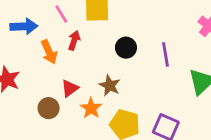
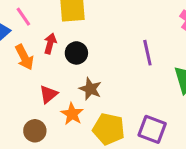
pink line: (61, 14) -> (23, 17), moved
black circle: (126, 48) -> (76, 53), moved
brown circle: (49, 108) -> (35, 131), moved

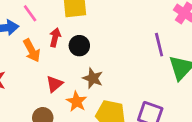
purple line: (147, 53) -> (159, 45), moved

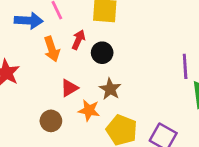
orange star: (77, 102) -> (89, 110), turned -30

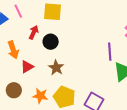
orange arrow: (52, 49) -> (13, 50), moved
orange star: (89, 110) -> (40, 96), moved

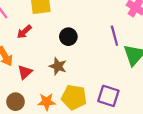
red arrow: (34, 32) -> (24, 32), turned -144
black circle: (51, 42) -> (68, 37), moved

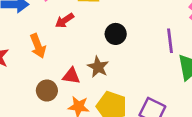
red triangle: (25, 72) -> (71, 76), moved, turned 42
brown circle: (15, 102) -> (47, 91), moved

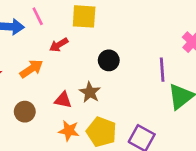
orange arrow: (38, 46) -> (31, 69), turned -105
brown circle: (47, 91) -> (25, 112), moved

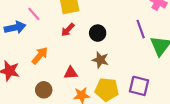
red arrow: (59, 45) -> (68, 30), moved
brown star: (90, 92) -> (100, 60), moved

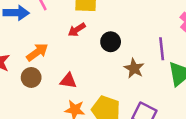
brown star: (100, 60) -> (134, 68), moved
brown circle: (44, 90) -> (31, 77), moved

